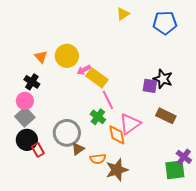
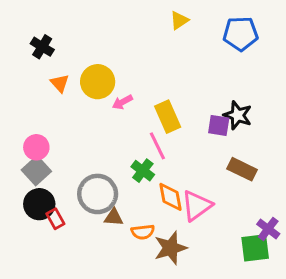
yellow rectangle: (97, 78) -> (168, 117), moved, turned 30
black cross: (32, 82) -> (42, 47), moved
pink triangle: (130, 124) -> (197, 206), moved
brown triangle: (78, 149) -> (114, 217), turned 40

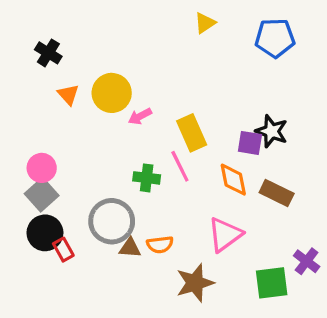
green cross: (143, 171) -> (147, 178), moved, turned -30
orange diamond: (171, 197) -> (233, 180), moved
orange semicircle: (143, 232) -> (160, 245), moved
green square: (255, 248) -> (272, 283), moved

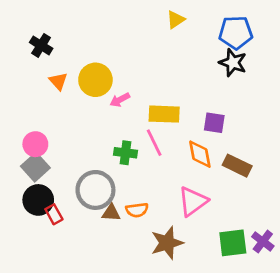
black star: (272, 131) -> (233, 63), moved
yellow rectangle: (192, 133) -> (164, 114), turned -64
purple cross: (307, 261) -> (263, 241), moved

